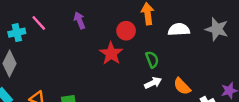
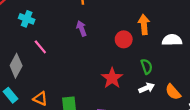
pink line: (39, 23) -> (40, 47), moved
cyan cross: (17, 33) -> (27, 19), moved, turned 32
red star: (111, 53) -> (112, 78), moved

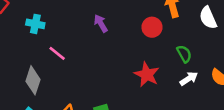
white semicircle: (172, 40) -> (208, 18), turned -102

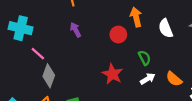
cyan cross: (35, 24) -> (21, 28), size x1.5
gray diamond: (33, 80) -> (49, 76), moved

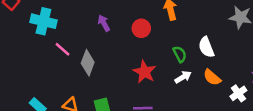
white semicircle: (166, 28) -> (206, 47), moved
red circle: (118, 35) -> (141, 28), moved
gray diamond: (49, 76) -> (88, 63), moved

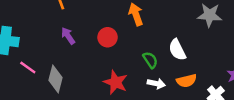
white arrow: (183, 77) -> (156, 84), turned 49
orange semicircle: (212, 77) -> (186, 81), turned -48

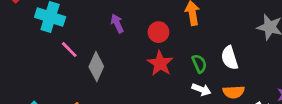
red star: (116, 82) -> (160, 63), moved

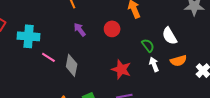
red star: (160, 63) -> (121, 69), moved
white arrow: (201, 89) -> (154, 64), turned -120

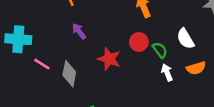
red circle: (112, 29) -> (139, 42), moved
red star: (121, 69) -> (109, 59), moved

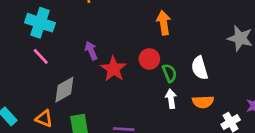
purple arrow: (79, 31) -> (91, 51), moved
cyan cross: (18, 39) -> (40, 23), moved
gray diamond: (69, 74) -> (64, 90), moved, turned 35

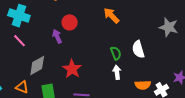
orange arrow: (164, 23) -> (111, 16), turned -36
red circle: (149, 59) -> (70, 22), moved
red star: (113, 69) -> (72, 69), moved
orange semicircle: (203, 102) -> (143, 85), moved

